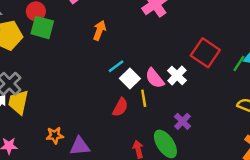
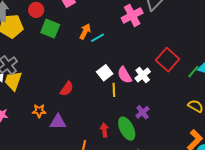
green square: (42, 27) -> (50, 29), moved
cyan line: (116, 66) -> (97, 38), moved
red semicircle: (120, 107) -> (67, 89), moved

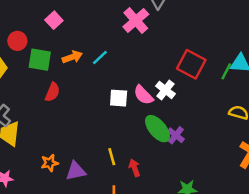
orange arrow: (85, 31) -> (72, 57), moved, turned 56
white square: (105, 73) -> (119, 98), turned -35
red semicircle: (67, 89) -> (52, 92), moved
yellow line: (114, 90) -> (112, 157), moved
green ellipse: (127, 129) -> (157, 129), moved

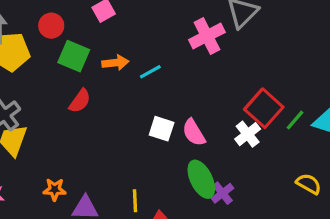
green line: (226, 71) -> (295, 120), moved
white cross: (165, 90) -> (248, 134), moved

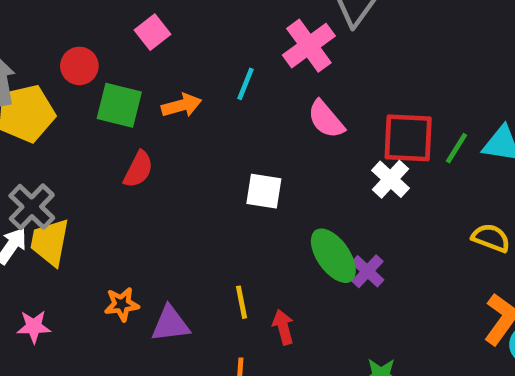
cyan line: (150, 72) -> (246, 84), moved, turned -30
red square: (264, 108) -> (408, 138), turned -30
pink semicircle: (194, 133) -> (326, 119), moved

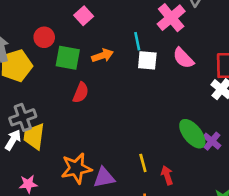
cyan line: (246, 84) -> (137, 41), turned -30
white square: (264, 191) -> (147, 60), moved
gray cross: (32, 207) -> (23, 117), turned 30
orange star: (122, 304) -> (76, 168), size x1.6

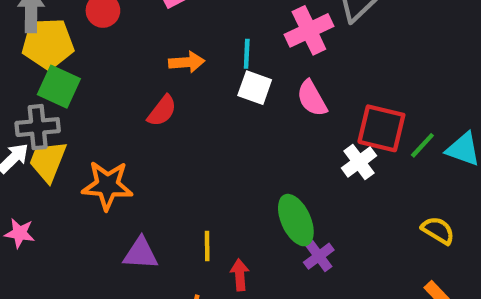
green square: (68, 58) -> (59, 87), moved
red semicircle: (81, 93) -> (162, 111), moved
purple cross: (212, 141) -> (319, 256), moved
orange star: (76, 168) -> (107, 185), moved

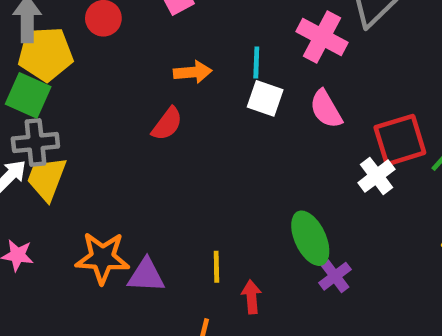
pink cross: (309, 30) -> (322, 37), turned -36
green square: (59, 87) -> (28, 95), moved
red square: (381, 128) -> (400, 140), turned -30
orange star: (107, 185) -> (102, 258), moved

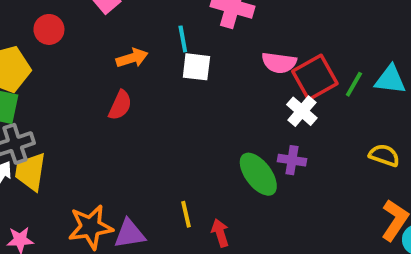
pink semicircle: (326, 109) -> (279, 63), moved, turned -40
purple cross: (335, 276) -> (292, 160), moved, turned -32

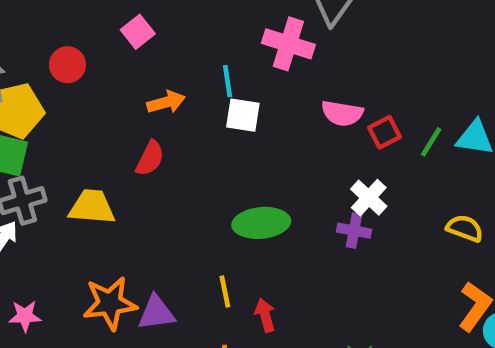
red square: (315, 77) -> (385, 132), size x0.6
white cross: (302, 111) -> (369, 198), moved
yellow trapezoid: (30, 172) -> (92, 207), moved, turned 84
green ellipse: (258, 174) -> (261, 223), moved, turned -60

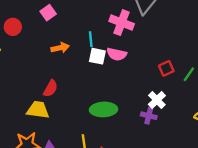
pink semicircle: (342, 113) -> (117, 54), moved
red semicircle: (150, 158) -> (51, 88), moved
yellow trapezoid: (92, 207) -> (38, 110), moved

